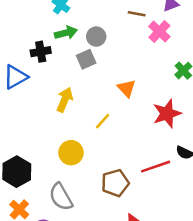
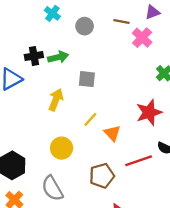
green arrow: (66, 33) -> (58, 57), moved
gray circle: (96, 37) -> (85, 26), moved
gray square: (86, 59) -> (87, 79), moved, turned 30
orange triangle: (127, 88) -> (112, 133), moved

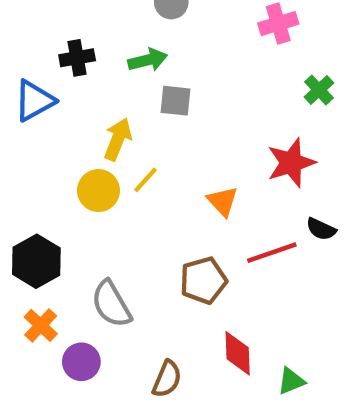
pink cross: (142, 38) -> (278, 24), turned 30
green arrow: (58, 57) -> (148, 60), moved
yellow line: (90, 119) -> (146, 180), moved
yellow circle: (62, 148) -> (98, 191), moved

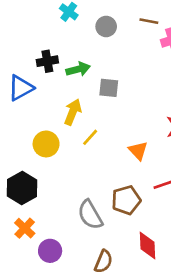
green arrow: (148, 60) -> (78, 69), moved
yellow circle: (98, 191) -> (46, 144), moved
gray semicircle: (111, 304) -> (90, 215), moved

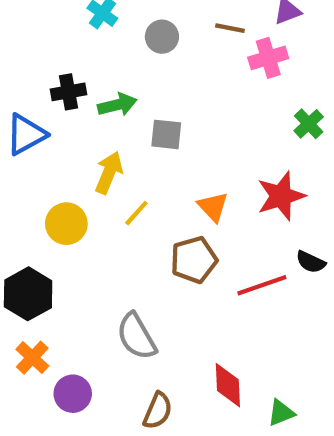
orange triangle: (138, 151) -> (213, 207), moved
brown pentagon: (126, 200) -> (194, 260), moved

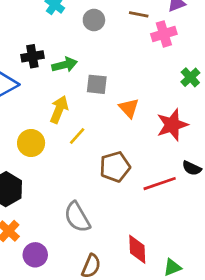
orange triangle: (213, 207) -> (129, 108), moved

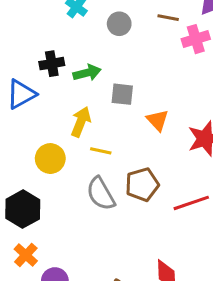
yellow line: (77, 136) -> (101, 151), turned 60
gray semicircle: (77, 217) -> (101, 194), moved

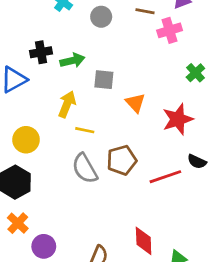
yellow circle: (50, 159) -> (26, 140), moved

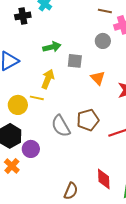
gray circle: (101, 17) -> (103, 41), moved
black cross: (41, 52) -> (23, 16), moved
yellow line: (85, 130) -> (37, 98), moved
purple circle: (44, 246) -> (31, 149), moved

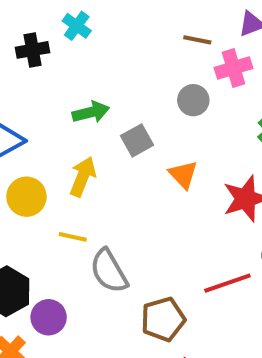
gray square: (75, 61) -> (137, 140), turned -35
yellow line: (37, 98) -> (73, 237), moved
yellow circle: (18, 105) -> (26, 197), moved
brown pentagon: (88, 120) -> (163, 319), moved

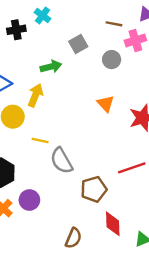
gray square: (137, 140) -> (78, 44), moved
yellow arrow: (83, 177) -> (35, 95), moved
purple circle: (49, 317) -> (29, 200), moved

